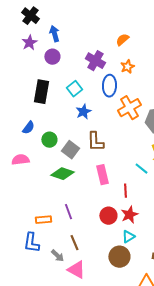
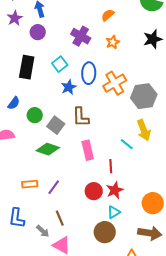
blue ellipse: (109, 86) -> (89, 73), moved
purple line: (68, 212) -> (54, 187), turned 56
orange rectangle: (43, 220) -> (30, 184), moved

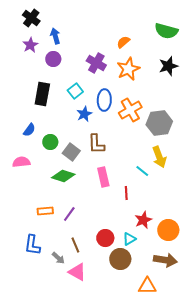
orange star: (113, 42) -> (128, 69), size x1.6
red star: (115, 190) -> (143, 220), moved
red circle: (94, 191) -> (105, 238), moved

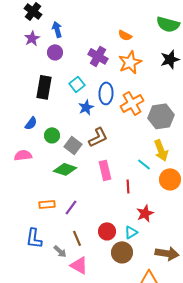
orange semicircle: (123, 42) -> (125, 35), turned -112
brown L-shape: (96, 144) -> (98, 137), turned -115
orange circle: (168, 230) -> (170, 179), moved

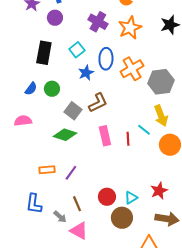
green circle: (52, 135) -> (52, 89), moved
red line: (128, 186) -> (128, 139), moved
red star: (145, 213) -> (159, 191), moved

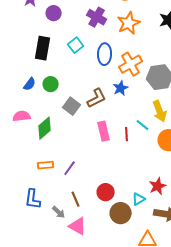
blue star: (86, 73) -> (121, 88), moved
green diamond: (65, 135) -> (45, 128), moved, turned -60
cyan triangle: (131, 198) -> (139, 199), moved

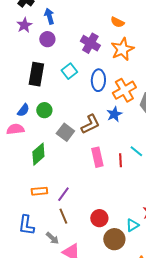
pink semicircle: (22, 116) -> (15, 129), moved
brown line: (76, 199) -> (63, 216), moved

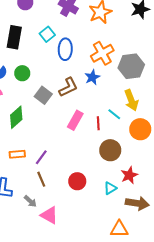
blue ellipse: (98, 80) -> (65, 49), moved
pink rectangle: (97, 157) -> (75, 120), turned 42
brown circle: (114, 239) -> (110, 150), moved

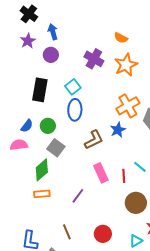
blue ellipse: (65, 49) -> (75, 110), moved
gray square: (43, 95) -> (56, 148), moved
pink rectangle: (75, 120) -> (101, 173), turned -54
orange rectangle: (17, 154) -> (42, 194), moved
purple line: (41, 157) -> (78, 196), moved

